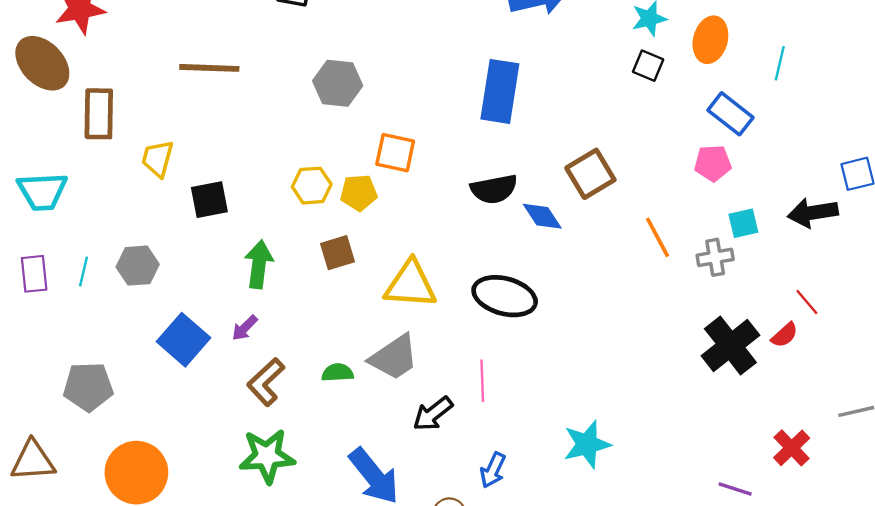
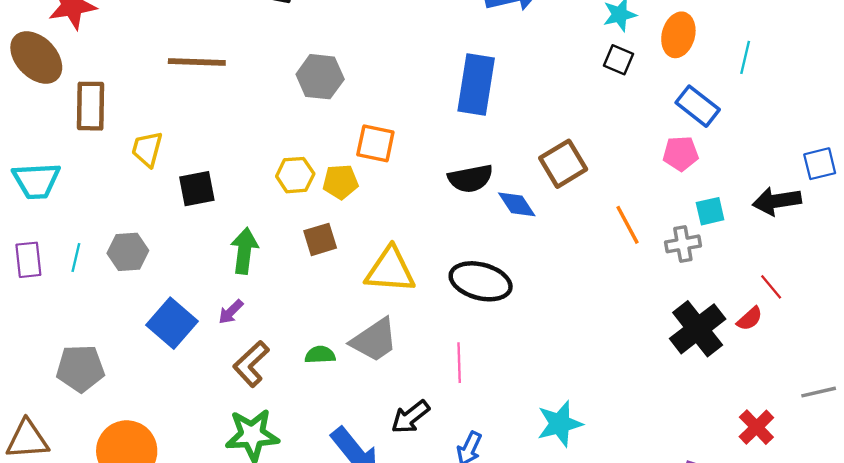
black arrow: (433, 414) -> (410, 417), moved

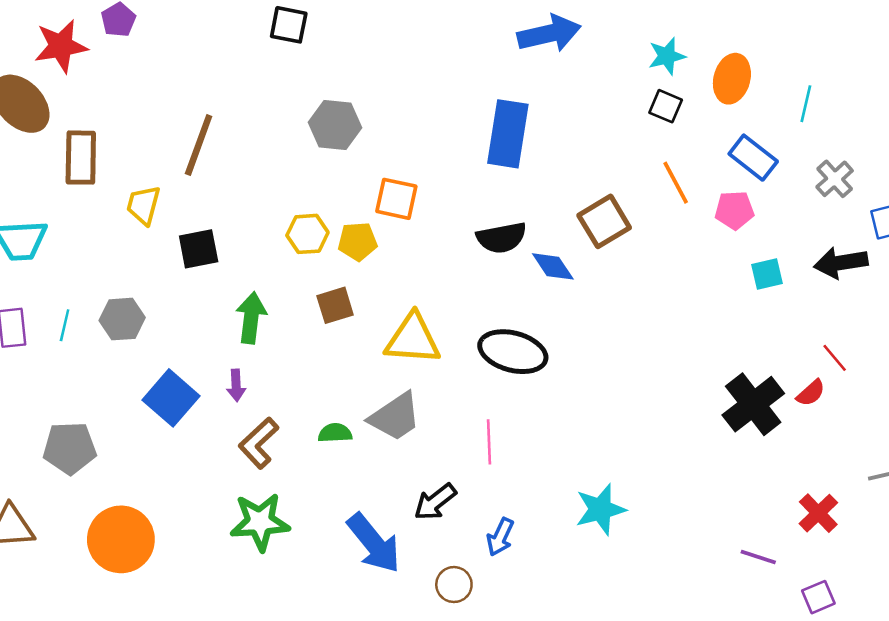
brown line: (197, 62) -> (199, 145), moved, turned -72
orange line: (628, 225) -> (676, 183), moved
gray cross: (683, 244) -> (835, 179), moved, turned -32
purple arrow: (231, 312) -> (236, 385), turned -48

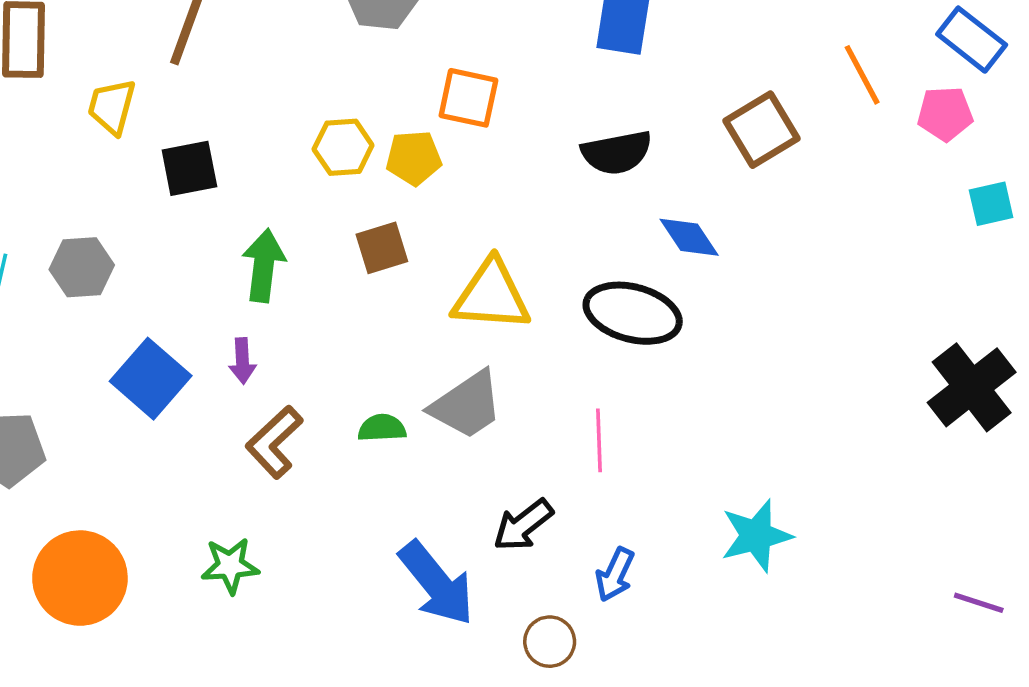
blue diamond: (553, 266) -> (689, 237), moved
green star: (260, 522) -> (230, 566), moved, size x0.7

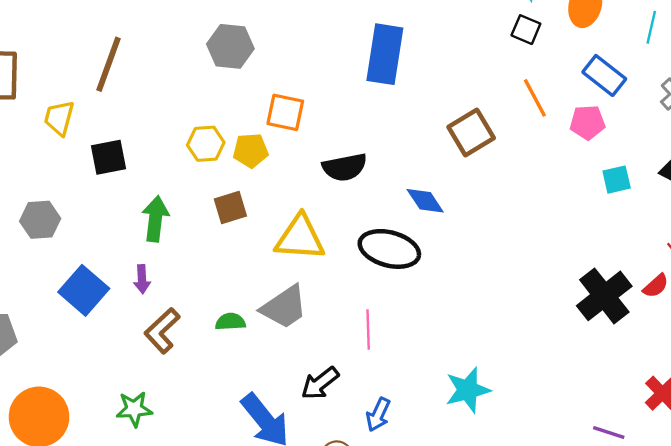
black semicircle: (617, 153) -> (345, 167), moved

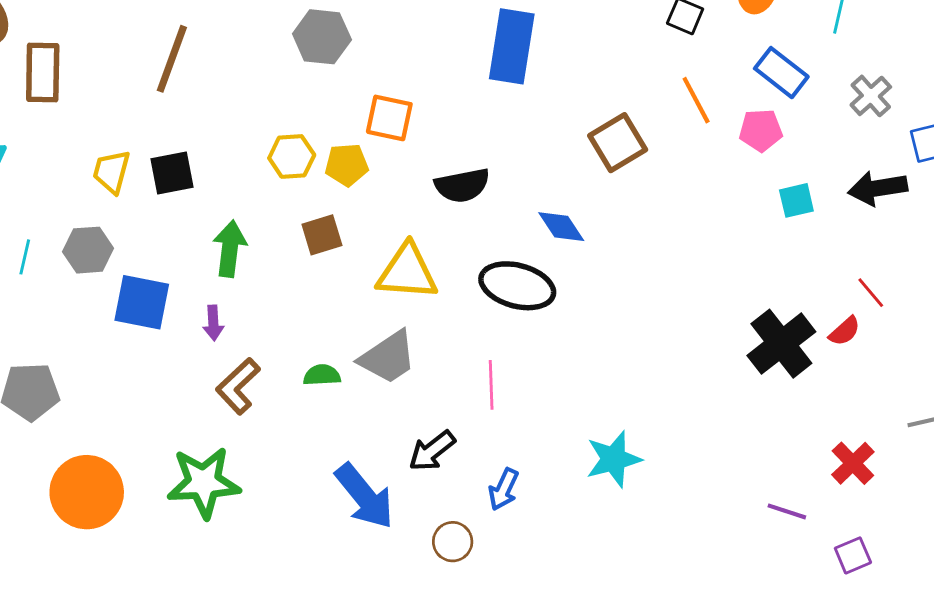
yellow trapezoid: (59, 118) -> (111, 172), moved
blue square: (84, 290) -> (142, 302), moved, turned -30
green star: (134, 409) -> (204, 482), size x1.6

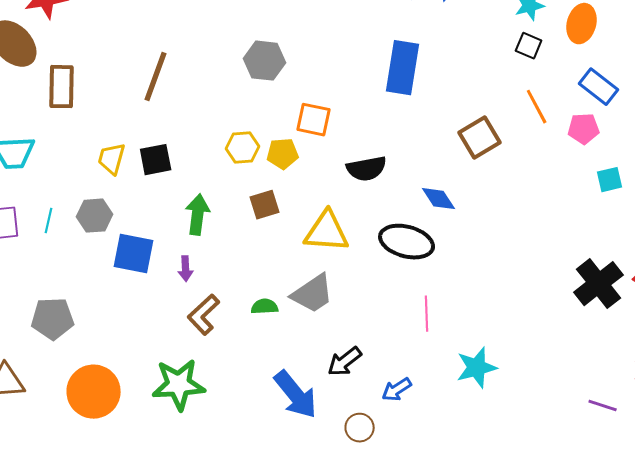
pink line: (491, 385) -> (427, 314), moved
blue arrow: (503, 489) -> (397, 390), turned 32

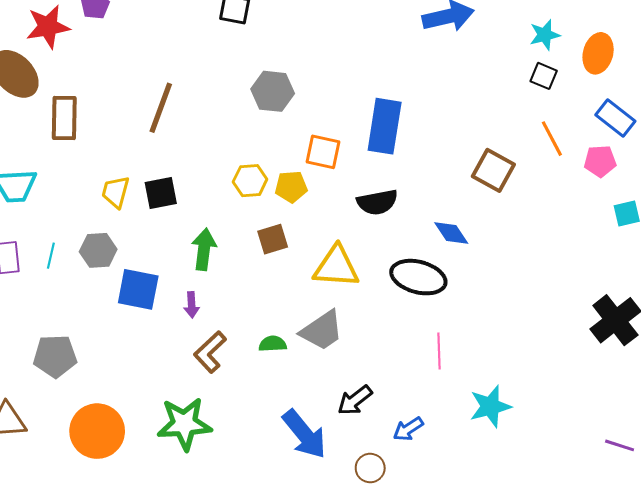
blue rectangle: (403, 68) -> (385, 126), moved
brown square: (480, 138) -> (493, 170), turned -30

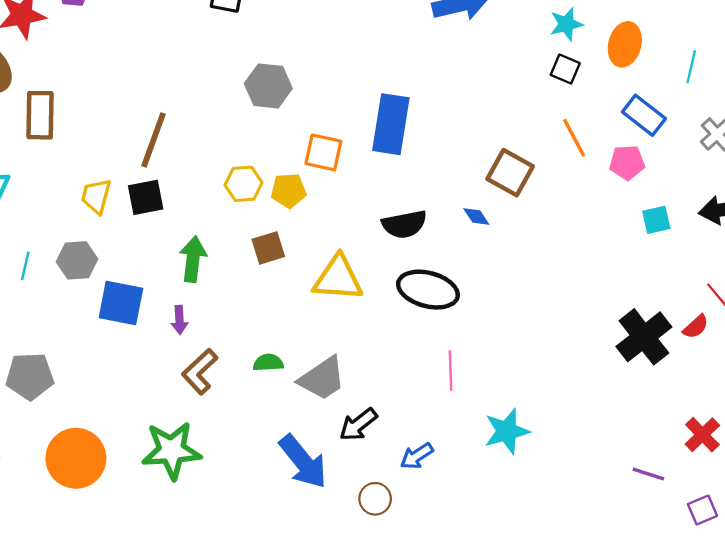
brown line: (161, 108) -> (154, 140), moved
black semicircle: (377, 202) -> (404, 224), moved
blue diamond: (451, 233) -> (476, 216), moved, size x0.7
gray trapezoid: (322, 330) -> (322, 378), moved

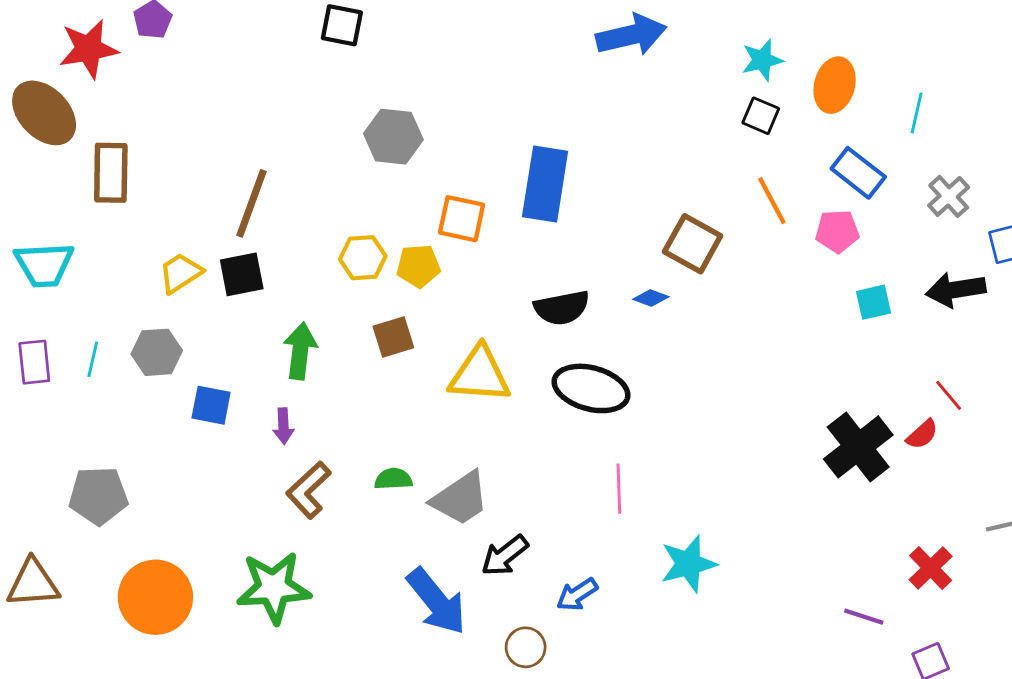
yellow trapezoid: (96, 196) -> (180, 273), turned 42
blue diamond: (476, 216) -> (651, 298), turned -36
blue square: (121, 303) -> (211, 405), size x0.7

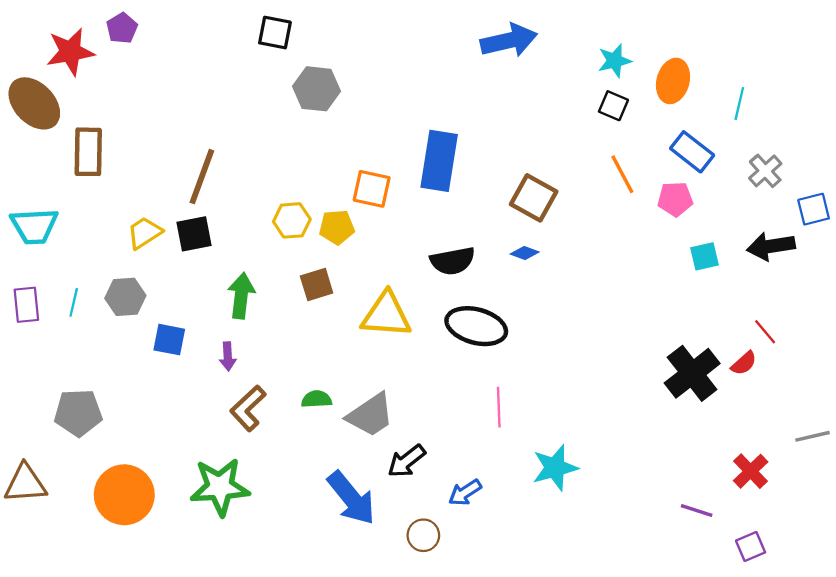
gray hexagon: (393, 137) -> (317, 89), moved
brown square: (693, 244) -> (534, 198), moved

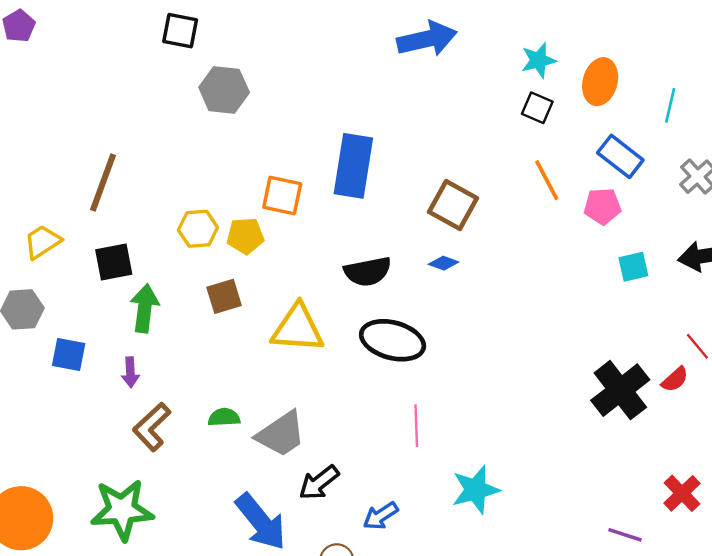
black square: (194, 234) -> (114, 262), moved

